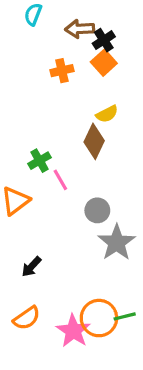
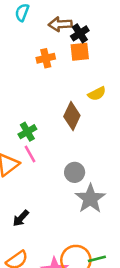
orange square: (104, 63) -> (80, 52), turned 36
yellow semicircle: (107, 114) -> (97, 94), moved
pink line: (60, 180) -> (30, 154), moved

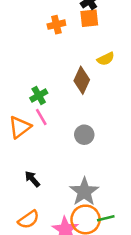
gray star: (90, 199) -> (84, 192), moved
black arrow: (21, 218) -> (32, 179), turned 96

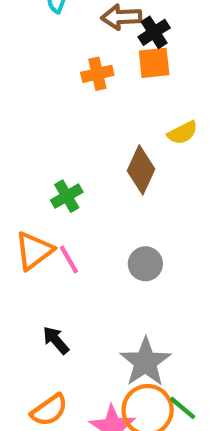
pink line: (41, 117) -> (69, 259), moved
green line: (106, 218) -> (182, 408), turned 54

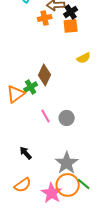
orange cross: (97, 74) -> (45, 18), moved
brown diamond: (141, 170) -> (45, 75), moved
orange triangle: (34, 251) -> (16, 94), moved
pink line: (69, 259) -> (46, 116), moved

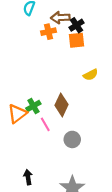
brown diamond: (45, 75) -> (61, 105), moved
pink line: (46, 116) -> (45, 124), moved
black arrow: (26, 153) -> (28, 177), turned 32

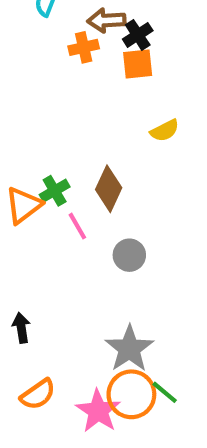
black arrow: (28, 177) -> (21, 328), moved

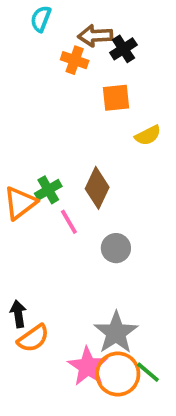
orange cross: (84, 47) -> (75, 60), turned 32
orange square: (138, 64) -> (116, 98), moved
orange semicircle: (38, 394) -> (33, 338), moved
pink star: (98, 411) -> (88, 366), moved

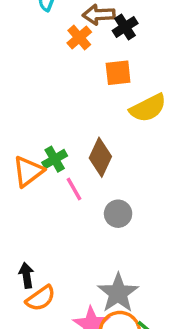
orange cross: (75, 60) -> (79, 38), turned 30
yellow semicircle: (148, 135) -> (148, 108), size x1.5

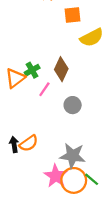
pink line: (74, 189) -> (44, 89), turned 64
gray star: (118, 293) -> (73, 156), turned -30
orange semicircle: (41, 298) -> (29, 143), moved

